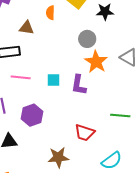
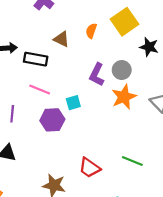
cyan square: (54, 80) -> (73, 103), turned -32
purple L-shape: (79, 85) -> (97, 75), moved
purple hexagon: (32, 115) -> (52, 120), moved

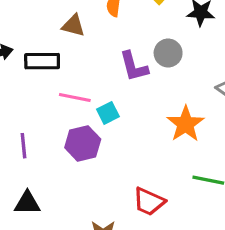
purple L-shape: (97, 75) -> (134, 66), turned -30
pink line: (40, 90) -> (75, 97), moved
orange star: (124, 97) -> (185, 124), moved

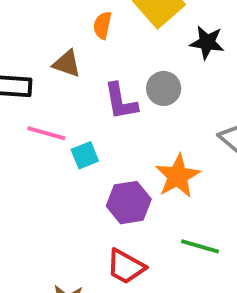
brown triangle: (73, 25) -> (67, 64), moved
purple hexagon: (83, 143) -> (129, 203), moved

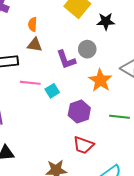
orange semicircle: (102, 25) -> (33, 24), moved
orange star: (178, 176) -> (100, 80), moved
green line: (200, 246) -> (119, 117), moved

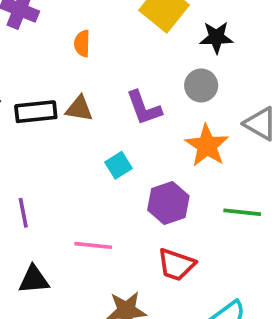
brown triangle: (35, 45) -> (79, 109), moved
gray circle: (87, 49) -> (201, 85), moved
pink line: (30, 83) -> (93, 245), moved

